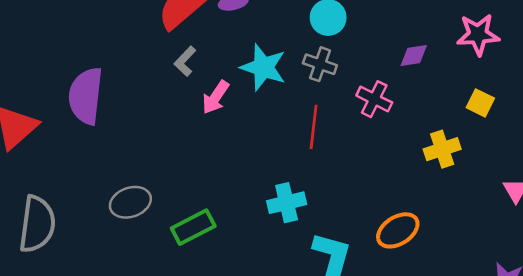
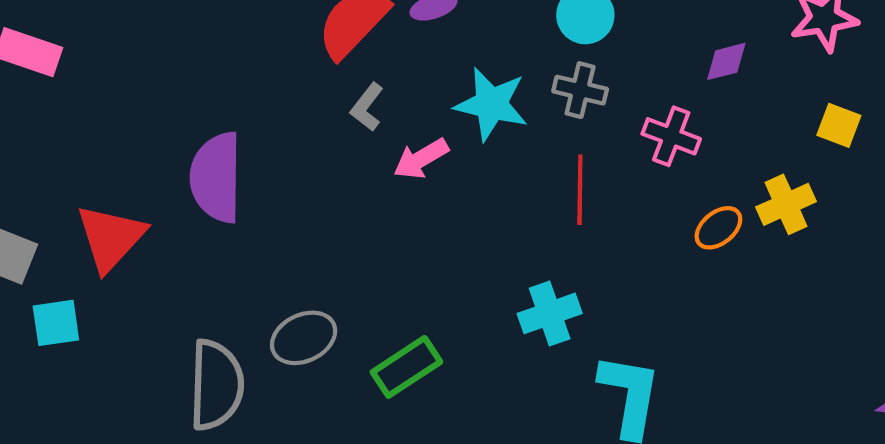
pink arrow: (216, 97) -> (421, 159), turned 32
gray semicircle: (37, 224) -> (216, 385), moved
orange ellipse: (398, 230) -> (718, 228), moved, size x0.7

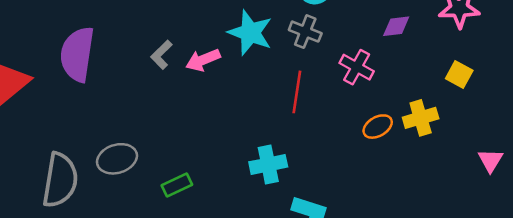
gray L-shape: (367, 107) -> (161, 55), moved
green rectangle: (406, 367) -> (177, 185), size x0.7

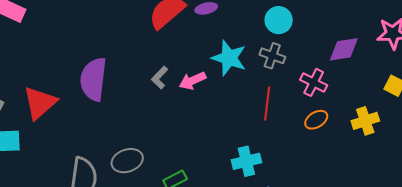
purple diamond: (396, 26) -> (344, 49), size x1.4
orange ellipse: (378, 127) -> (316, 120), moved

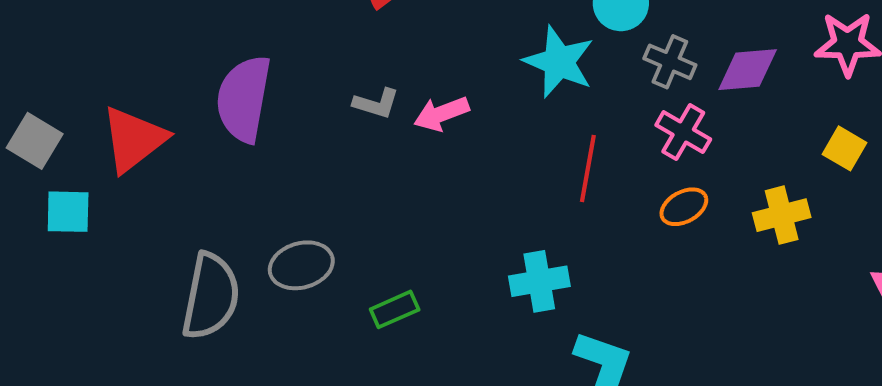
gray cross: (272, 56) -> (670, 62), moved
cyan star: (229, 58) -> (559, 62), moved
gray L-shape: (160, 78) -> (376, 103), turned -120

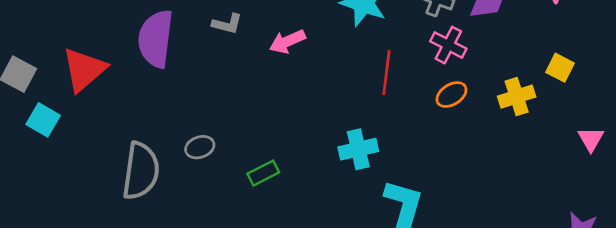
gray L-shape: (376, 103) -> (227, 24), moved
yellow square: (845, 148) -> (560, 68), moved
cyan square: (68, 212) -> (43, 120), turned 32
gray ellipse: (301, 265) -> (200, 147), size x0.7

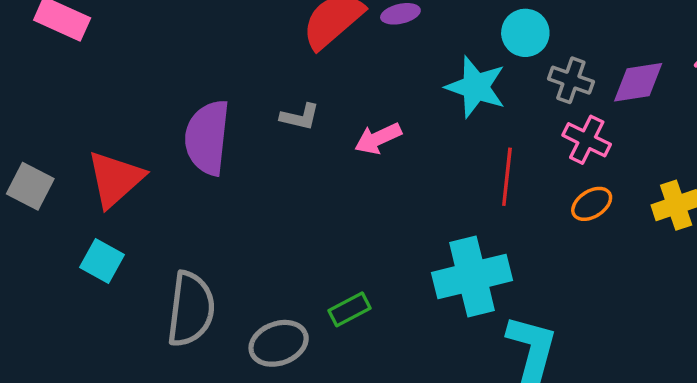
cyan square: (43, 120) -> (102, 261), moved
gray ellipse: (200, 147) -> (279, 343), moved, size x1.5
cyan cross: (358, 149) -> (472, 277), size x1.5

